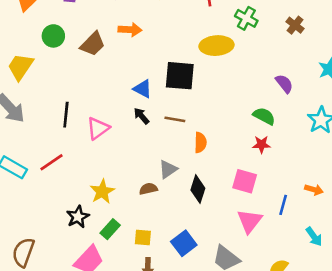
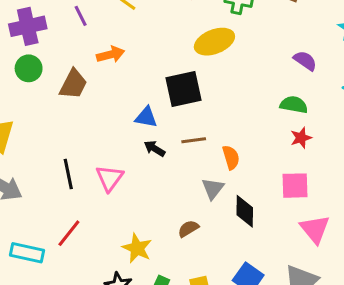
green circle: (53, 36) -> (29, 68), moved
gray triangle: (168, 169) -> (213, 189), moved

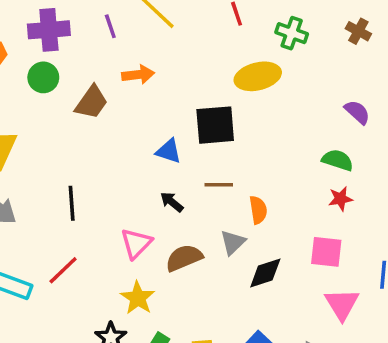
black arrow: (155, 149) -> (172, 202), moved
pink triangle: (110, 178) -> (136, 243), moved
black diamond: (245, 211) -> (265, 273), turned 64
brown semicircle: (188, 229) -> (184, 258), moved, size x1.5

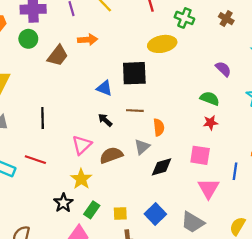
red line: (63, 270) -> (35, 160), turned 60

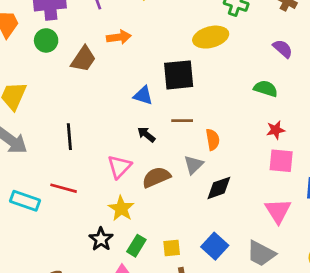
purple semicircle: (223, 69) -> (283, 49), moved
green semicircle: (210, 98) -> (266, 89), moved
pink square: (200, 155) -> (281, 161), moved

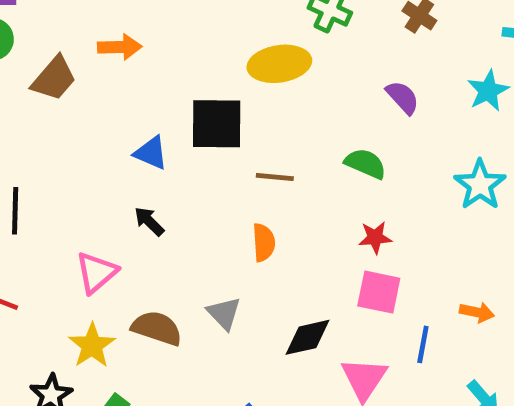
brown line: (182, 121) -> (275, 177), moved
gray triangle: (194, 165) -> (224, 313), moved, turned -35
brown semicircle: (156, 177) -> (157, 328), moved, turned 36
black diamond: (219, 188) -> (308, 337), moved

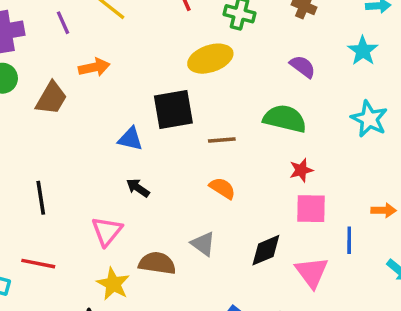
green semicircle: (365, 164) -> (285, 119), size x1.4
orange semicircle: (264, 243) -> (222, 188), turned -44

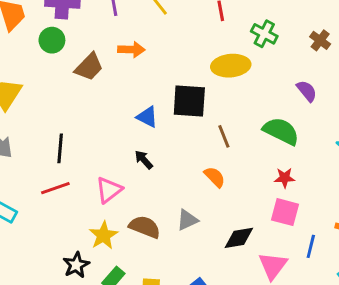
brown line: (222, 140) -> (224, 136), turned 60
gray triangle: (203, 244) -> (187, 220), turned 45
red line: (38, 264) -> (55, 188), moved, turned -44

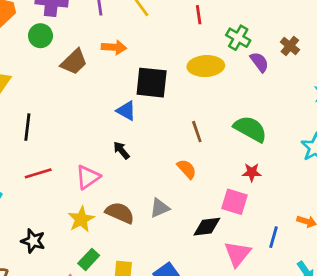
purple semicircle: (307, 91) -> (259, 62), moved
black square: (189, 101) -> (152, 83), moved
black line: (60, 148) -> (27, 127), moved
pink square: (285, 212) -> (235, 202), moved
black star: (76, 265) -> (33, 241), moved, turned -30

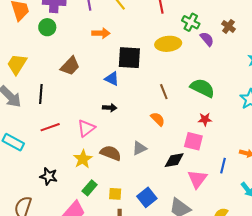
brown trapezoid: (74, 62) -> (70, 66), moved
black arrow: (121, 150) -> (110, 108), turned 136

